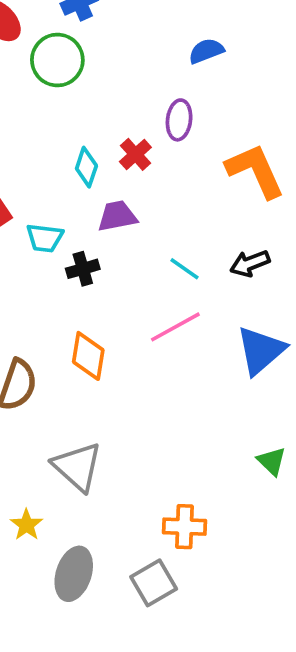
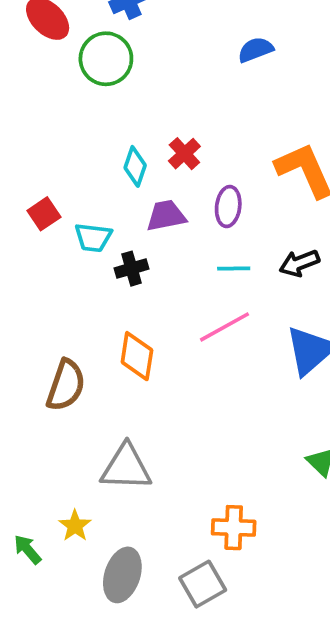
purple ellipse: (179, 120) -> (228, 207), moved
cyan line: (184, 269) -> (234, 269), turned -36
gray triangle: (77, 467) -> (126, 467), turned -40

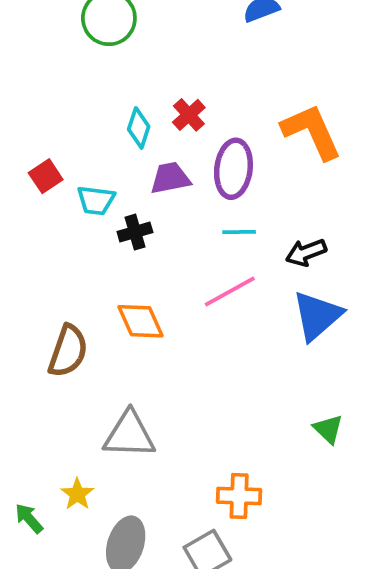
purple ellipse: (228, 207) -> (233, 169), size x1.4
black arrow: (299, 263) -> (306, 252), moved
orange diamond: (137, 356) -> (141, 321), turned -33

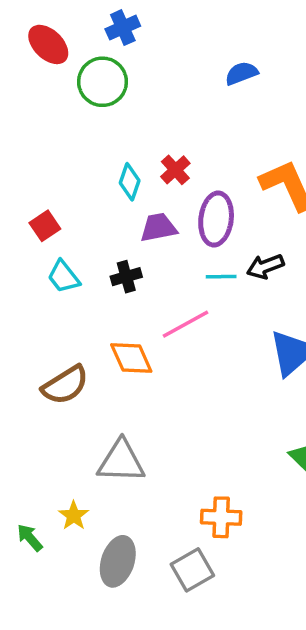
cyan trapezoid: (96, 200) -> (64, 277), moved, turned 45
black arrow: (306, 252) -> (265, 266), moved
pink line: (230, 291) -> (186, 324), moved
brown semicircle: (68, 351) -> (65, 385), turned 39

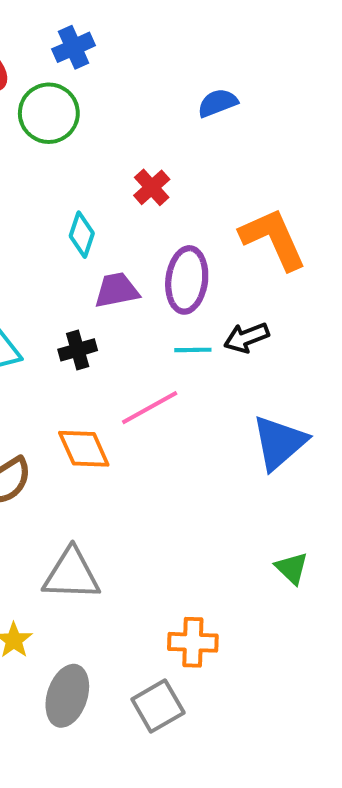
red cross: (175, 170) -> (152, 187), moved

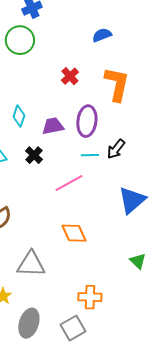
cyan diamond: (82, 235) -> (19, 116), moved
orange L-shape: (273, 239) -> (117, 84), moved, turned 36
black arrow: (246, 338) -> (116, 149), turned -30
black cross: (78, 350) -> (34, 155), turned -30
orange diamond: (84, 449) -> (74, 233), moved

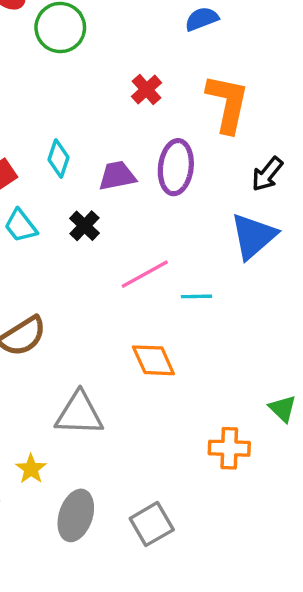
black arrow: (116, 149) -> (267, 174), moved
cyan line: (90, 155) -> (197, 296), moved
blue triangle: (132, 200) -> (253, 236), moved
green triangle: (138, 261) -> (283, 409), moved
orange cross: (90, 297) -> (229, 448), moved

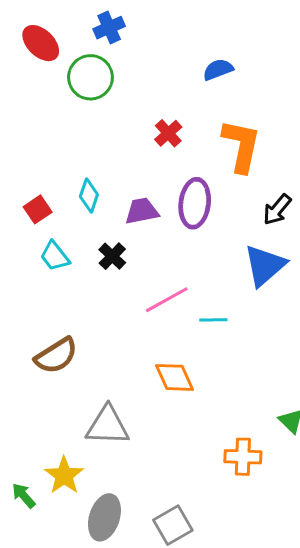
yellow star: (31, 469) -> (64, 475), size x1.4

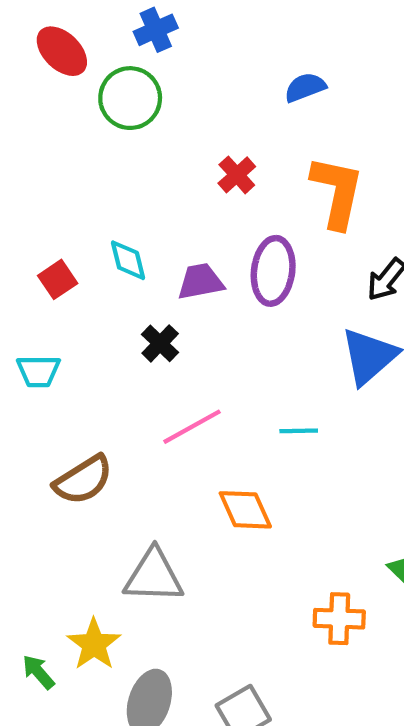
cyan diamond: (89, 195) -> (128, 260), turned -32
cyan trapezoid: (55, 256) -> (38, 371), moved, turned -52
pink line: (167, 300) -> (192, 427), moved

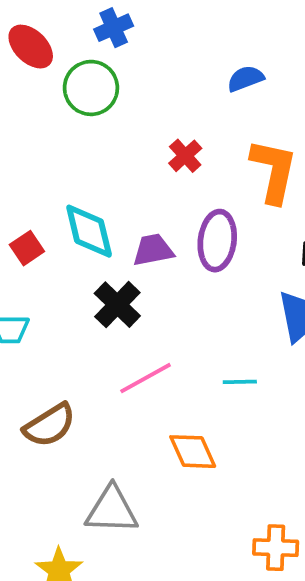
cyan diamond: (128, 260) -> (89, 231), size x1.5
black cross: (160, 343) -> (117, 305), size x1.4

